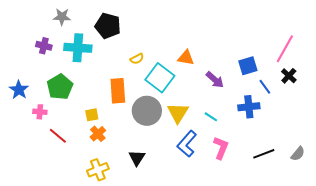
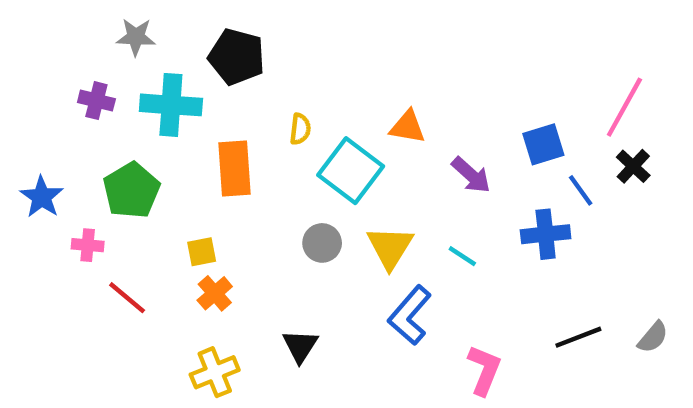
yellow semicircle: (137, 59) -> (300, 129), turned -56
orange rectangle: (118, 91) -> (234, 168), moved
gray circle: (147, 111) -> (322, 243), size x0.6
pink L-shape: (221, 148) -> (484, 370), moved

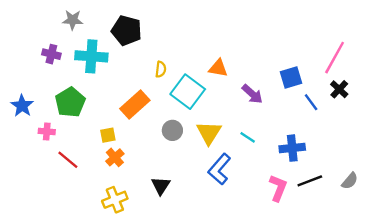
orange rectangle: (234, 168) -> (135, 105), moved, turned 52
blue cross: (546, 234) -> (292, 148), moved
pink L-shape: (484, 370) -> (278, 188), moved

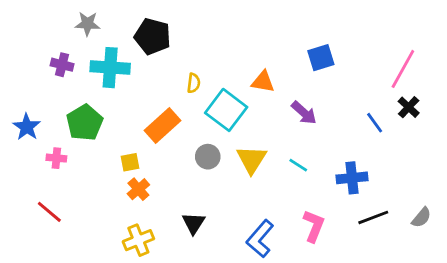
blue square: (291, 78) -> (321, 58), moved
red line: (68, 160) -> (49, 212), moved
blue L-shape: (219, 169) -> (260, 239), moved
pink L-shape: (278, 188) -> (314, 226), moved

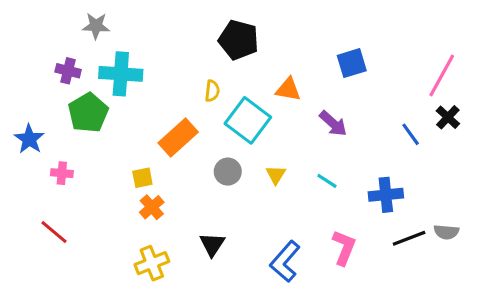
black pentagon: (153, 36) -> (239, 40), moved
green pentagon: (85, 123) -> (88, 113), moved
yellow triangle: (252, 159) -> (276, 175), size x0.6
gray semicircle: (421, 217) -> (446, 232), moved, turned 55

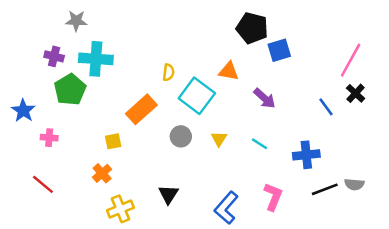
black pentagon: (239, 40) -> (252, 28), moved
orange cross: (152, 207) -> (102, 173), moved

